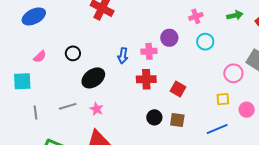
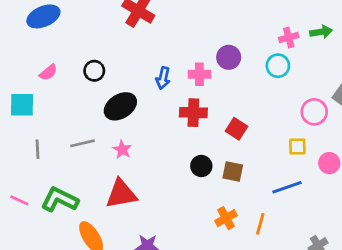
pink cross: (196, 16) -> (289, 37), moved

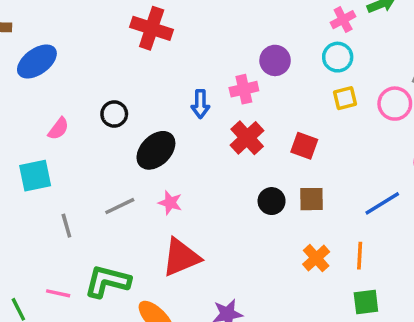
red cross: (193, 113) -> (247, 138), turned -32
yellow square: (297, 146) -> (345, 98), moved

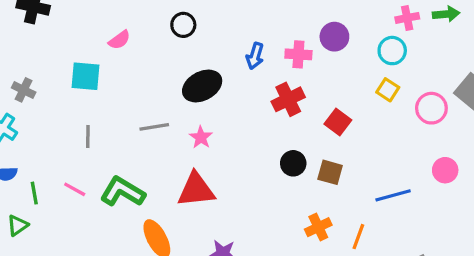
yellow square: (345, 98) -> (388, 90), turned 30
black circle: (114, 114) -> (183, 25), moved
gray line: (66, 226) -> (88, 136), moved

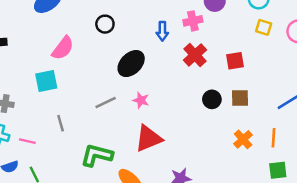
pink semicircle: (119, 40) -> (63, 48), size x1.5
red square: (338, 122) -> (235, 61), turned -30
pink line: (75, 189) -> (27, 141), moved

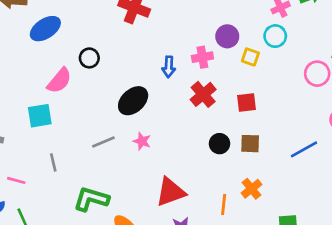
black circle: (105, 24) -> (89, 58), moved
yellow square: (264, 27) -> (250, 57), moved
red triangle: (148, 138) -> (171, 192), moved
orange line: (273, 138) -> (224, 205), moved

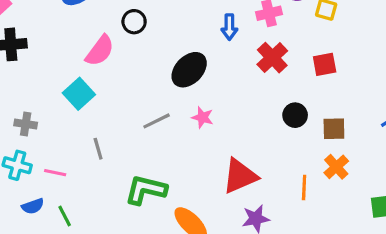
cyan square: (40, 116) -> (79, 94), turned -30
brown square: (250, 144) -> (334, 129), moved

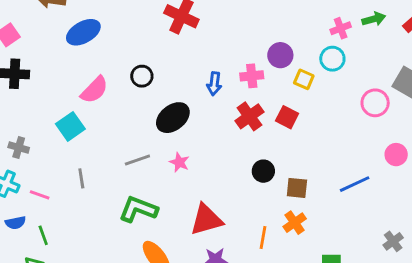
black circle: (134, 22) -> (142, 76), moved
red square: (325, 64) -> (287, 117), moved, turned 30
green L-shape: (146, 190) -> (138, 209), moved

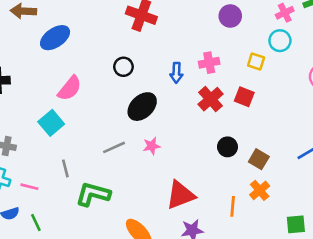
purple circle: (280, 55) -> (230, 16), moved
black circle: (142, 76) -> (123, 67), moved
pink star: (179, 162) -> (152, 146), turned -30
brown square: (297, 188) -> (259, 159), turned 30
green L-shape: (138, 209) -> (93, 194), moved

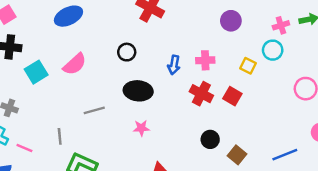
red cross: (211, 99) -> (201, 94), turned -30
black ellipse: (142, 107) -> (138, 91), turned 40
cyan square: (51, 123) -> (36, 72), moved
gray line: (114, 147) -> (94, 110), moved

